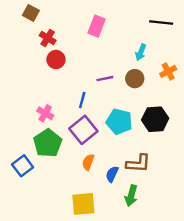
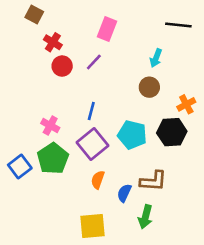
orange cross: (168, 71) -> (186, 104), moved
purple line: (105, 79) -> (94, 62), moved, turned -35
blue square: (23, 166) -> (20, 166), moved

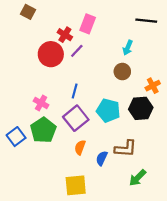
red cross: (53, 42) -> (65, 35), moved
red circle: (62, 66) -> (51, 54), size x1.5
green arrow: (145, 217) -> (137, 178), moved, turned 30

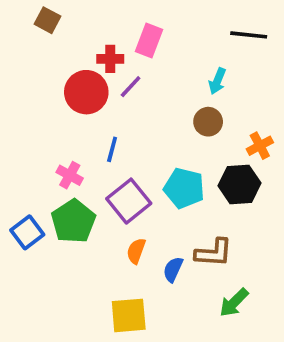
red cross: (65, 35) -> (110, 59), turned -32
blue line: (75, 91) -> (112, 149), moved

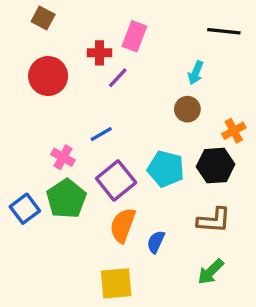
red circle: (86, 92) -> (48, 76), moved
blue line: (112, 149) -> (101, 134), turned 45
orange semicircle: (136, 251) -> (123, 225), size x1.5
brown L-shape: (214, 253) -> (214, 220), moved

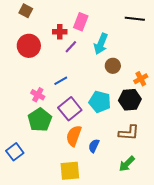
cyan arrow: (196, 73) -> (101, 44), moved, size x1.5
blue square: (25, 209) -> (15, 152), moved

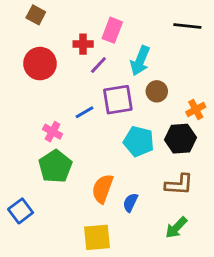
purple square: (70, 109) -> (118, 100), moved, turned 30

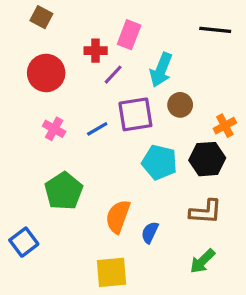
pink cross: (53, 132) -> (54, 129), moved

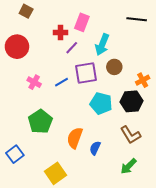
red circle: (46, 73) -> (17, 47), moved
brown L-shape: (206, 212) -> (131, 135), turned 55
yellow square: (112, 272) -> (56, 173), moved, turned -30

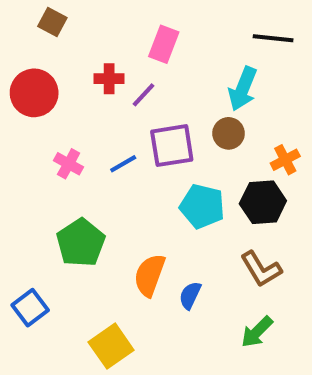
red cross: (61, 32) -> (109, 79), moved
cyan arrow: (102, 45) -> (243, 89), moved

